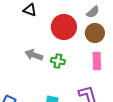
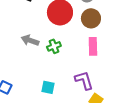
green cross: (58, 61) -> (54, 46), turned -32

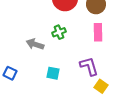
gray arrow: (30, 40) -> (35, 44), moved

